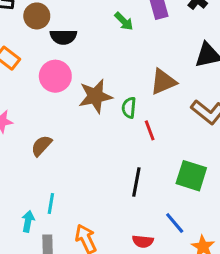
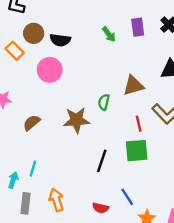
brown circle: (37, 16) -> (34, 33), moved
brown star: (95, 96) -> (77, 120), moved
red line: (150, 130) -> (139, 124), moved
green square: (191, 176) -> (137, 151), moved, turned -30

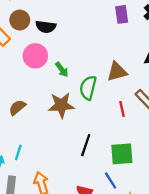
green arrow: (109, 34) -> (62, 70), moved
green semicircle: (104, 102) -> (88, 88), size x1.5
green square: (137, 151) -> (122, 154), moved

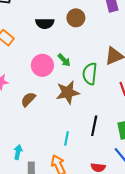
brown circle: (20, 20) -> (76, 18), moved
pink circle: (35, 56) -> (42, 65), moved
cyan line: (18, 152) -> (67, 138), moved

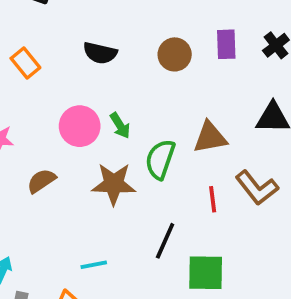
brown circle: (76, 18) -> (175, 54), moved
black line: (94, 126) -> (165, 241), moved
cyan line: (67, 138) -> (94, 265), turned 56

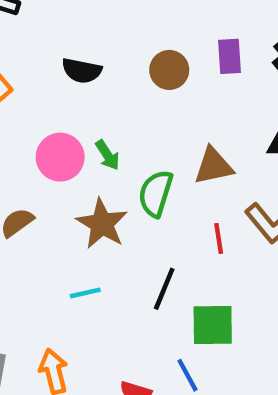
brown star: (114, 184) -> (102, 224), turned 30
cyan line: (94, 265) -> (85, 293), moved

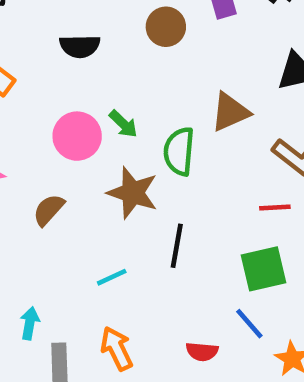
red line: (219, 238) -> (275, 207), moved, turned -72
black line: (164, 289) -> (177, 246), moved
cyan line: (85, 293) -> (112, 277), moved

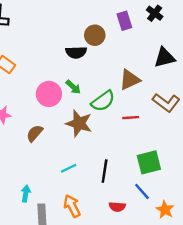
black semicircle: (80, 46) -> (76, 52), moved
green semicircle: (179, 151) -> (103, 101), turned -130
red line: (275, 207) -> (131, 118), moved
black line: (177, 246) -> (105, 171), moved

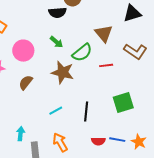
brown triangle: (130, 80) -> (104, 33), turned -42
pink circle: (49, 94) -> (23, 51), moved
blue line: (142, 191) -> (117, 140), moved, turned -35

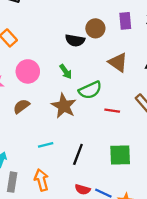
brown triangle: (104, 33) -> (118, 62), moved, turned -30

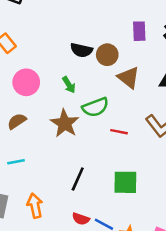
brown circle: (95, 28) -> (107, 55), moved
cyan line: (46, 145) -> (16, 162), moved

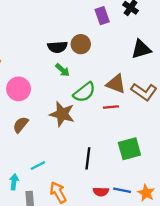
brown triangle: (129, 78) -> (116, 84), moved
green arrow: (69, 85) -> (62, 70), moved
cyan line: (16, 162) -> (38, 165), moved

